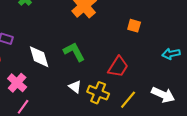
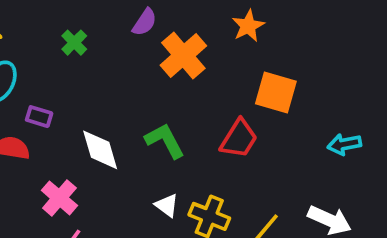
orange square: (134, 26) -> (276, 92), size x1.6
red trapezoid: (118, 67) -> (239, 139), moved

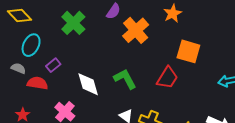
green cross: (74, 43) -> (73, 23), size x1.6
purple rectangle: (39, 117) -> (53, 65), turned -56

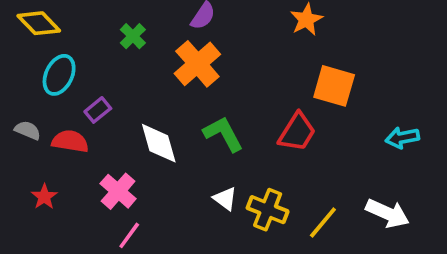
green cross: (73, 23) -> (133, 36), size x0.6
orange cross: (136, 30) -> (197, 64), moved
gray semicircle: (18, 68) -> (28, 130), moved

